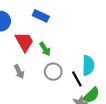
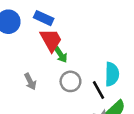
blue rectangle: (41, 16) -> (44, 18), moved
red trapezoid: (24, 42) -> (51, 40), moved

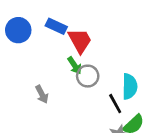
red trapezoid: (51, 40) -> (80, 41), moved
gray circle: (70, 81) -> (88, 76), moved

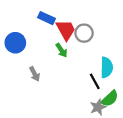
blue circle: (18, 30) -> (15, 43), moved
gray circle: (88, 76) -> (84, 33), moved

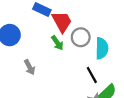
gray circle: (84, 33) -> (81, 37), moved
cyan semicircle: (107, 67) -> (102, 48), moved

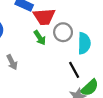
red trapezoid: (62, 22) -> (44, 17), turned 115

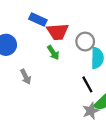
gray circle: (63, 32) -> (85, 42), moved

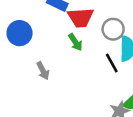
black line: (87, 84) -> (112, 63), moved

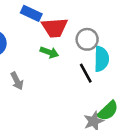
green arrow: (75, 42) -> (49, 52), turned -36

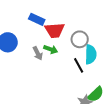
gray arrow: (17, 81) -> (38, 53), moved

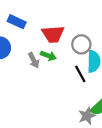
blue rectangle: (37, 19) -> (17, 22), moved

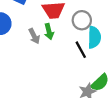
green arrow: (48, 56) -> (49, 32), turned 56

